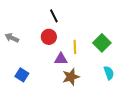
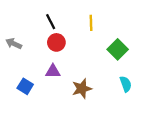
black line: (54, 16) -> (51, 22), moved
yellow line: (75, 47) -> (91, 23), moved
purple triangle: (61, 59) -> (53, 71), moved

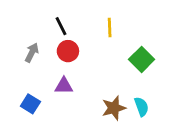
gray arrow: (14, 44) -> (32, 52), moved, turned 91
cyan semicircle: (126, 84) -> (142, 107), moved
brown star: (82, 89) -> (114, 108), moved

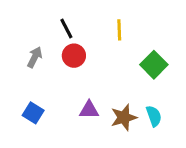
purple triangle: (64, 86) -> (89, 110), moved

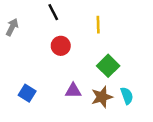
black line: (66, 28) -> (53, 12), moved
gray arrow: (35, 57) -> (12, 27), moved
green square: (154, 65) -> (108, 66), moved

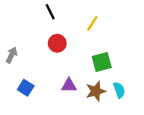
yellow line: (98, 25) -> (92, 23), turned 35
gray arrow: (12, 27) -> (12, 55), moved
green square: (108, 66) -> (102, 62), turned 30

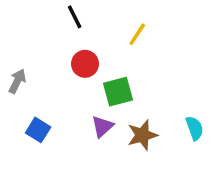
green square: (102, 62) -> (118, 92), moved
purple triangle: (69, 85) -> (102, 126), turned -42
cyan semicircle: (119, 90) -> (195, 128), moved

